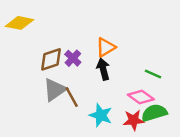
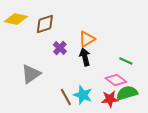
brown diamond: (51, 59) -> (45, 24), moved
gray triangle: (55, 90) -> (31, 74), moved
brown line: (72, 97) -> (66, 97), moved

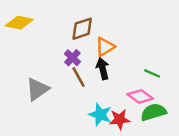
brown diamond: (45, 24) -> (82, 29), moved
brown line: (66, 97) -> (78, 77), moved
red star: (110, 99) -> (120, 119), moved

